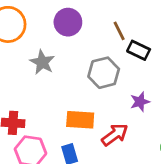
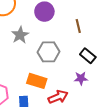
black rectangle: (139, 50) -> (88, 56), moved
gray hexagon: (104, 73) -> (49, 52), moved

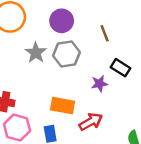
gray hexagon: (49, 52) -> (66, 54), moved
purple star: (81, 78) -> (99, 84), moved

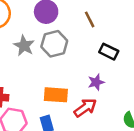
purple star: (99, 84) -> (96, 82), moved

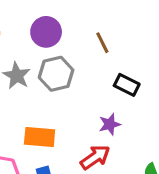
orange rectangle: (56, 95) -> (40, 137), moved

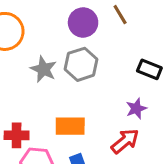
purple circle: (46, 32) -> (83, 23), moved
brown line: (102, 43) -> (120, 15), moved

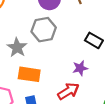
gray star: (44, 69) -> (17, 48), moved

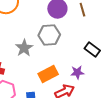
orange rectangle: (29, 74) -> (48, 74), moved, turned -42

